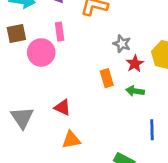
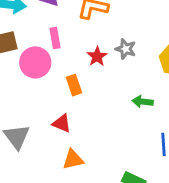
red star: (135, 64) -> (97, 57), moved
orange rectangle: (107, 78) -> (74, 85), moved

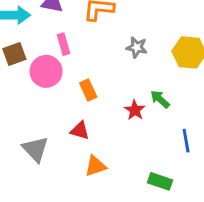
red star: (97, 57) -> (135, 110), moved
green arrow: (143, 102) -> (160, 99), turned 42

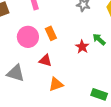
pink circle: (46, 71) -> (28, 37), moved
gray triangle: (35, 149) -> (16, 73), turned -30

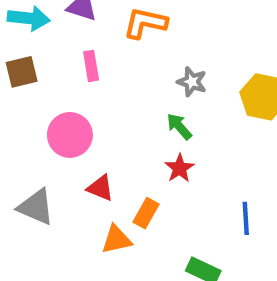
orange rectangle: (51, 33) -> (146, 213), moved, turned 48
green arrow: (99, 39) -> (179, 126), moved

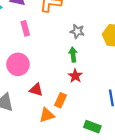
green arrow: (179, 126) -> (73, 55), turned 40

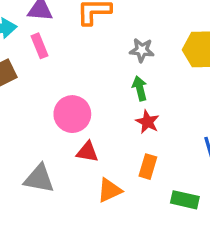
pink rectangle: (25, 28) -> (40, 46), moved
pink circle: (18, 64) -> (72, 114), moved
orange rectangle: (61, 100) -> (148, 167), moved

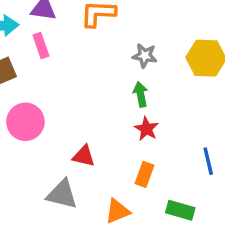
pink circle: (72, 114) -> (25, 122), moved
gray triangle: (39, 179) -> (62, 194), moved
orange triangle: (110, 190) -> (117, 211), moved

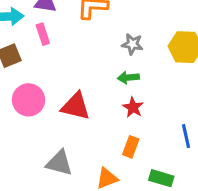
green arrow: (141, 94) -> (128, 78), turned -85
red triangle: (84, 156) -> (76, 106), moved, size x1.5

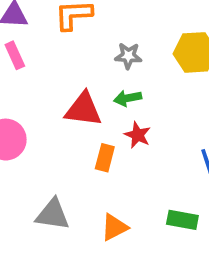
red triangle: (76, 106) -> (83, 109), moved
orange rectangle: (131, 147) -> (105, 158), moved

